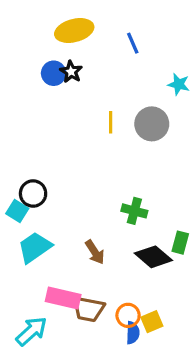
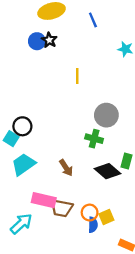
gray circle: (152, 124) -> (106, 115), moved

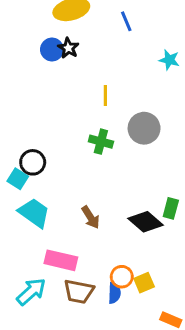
gray circle: (106, 115) -> (144, 128), moved
green cross: (94, 139) -> (101, 142), moved
cyan trapezoid: (24, 164) -> (34, 213), turned 70
brown trapezoid: (62, 208) -> (79, 292), moved
blue semicircle: (93, 225) -> (114, 293), moved

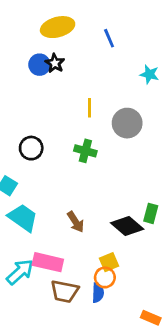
gray circle: (144, 128) -> (127, 123), moved
black circle: (33, 162) -> (31, 148), moved
yellow square: (144, 283) -> (109, 262), moved
cyan arrow: (31, 292) -> (20, 272), moved

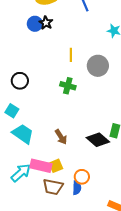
black circle: (31, 148) -> (20, 81), moved
yellow square: (109, 262) -> (56, 166), moved

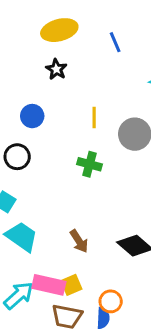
blue circle: (35, 24) -> (32, 116), moved

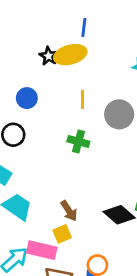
yellow ellipse: (59, 30) -> (70, 55), moved
blue line: (115, 42) -> (84, 27), moved, turned 30
yellow square: (71, 285) -> (62, 234), moved

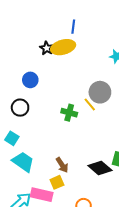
yellow line: (82, 99) -> (90, 104), moved, turned -40

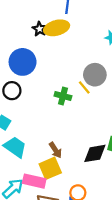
blue circle: (30, 80) -> (23, 62), size x1.6
black diamond: (100, 168) -> (95, 153), turned -50
yellow square: (57, 182) -> (50, 168), size x1.5

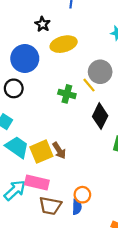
yellow ellipse: (57, 28) -> (64, 44), moved
black diamond: (95, 153) -> (100, 116), moved, turned -55
yellow square: (50, 168) -> (41, 152), moved

